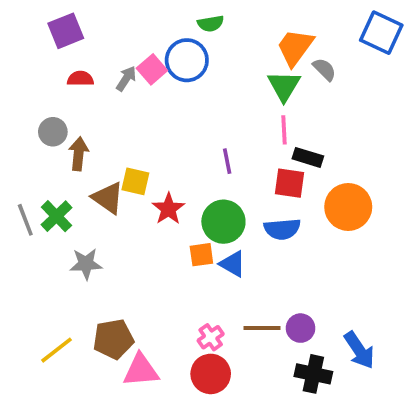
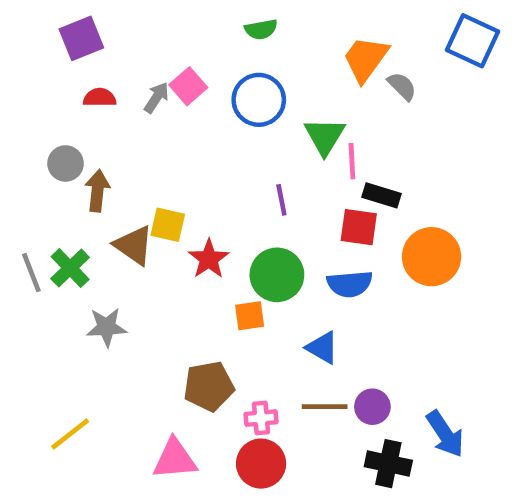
blue circle: (187, 60) -> (259, 100), moved
green triangle: (284, 86) -> (325, 136), moved
blue triangle: (233, 264) -> (322, 348), moved
pink cross: (211, 337) -> (261, 418), turned 30
brown pentagon: (113, 339) -> (209, 386), moved

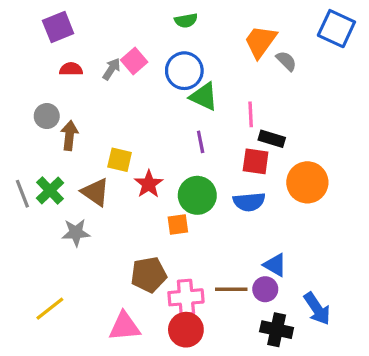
green triangle: (325, 136) -> (204, 97), moved, turned -36
brown triangle: (134, 245) -> (95, 192), moved
blue triangle: (322, 348) -> (275, 265), moved
pink cross: (261, 418) -> (186, 297), size x1.5

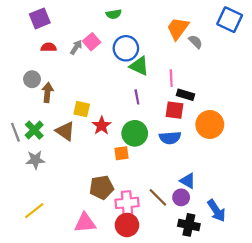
green semicircle: (186, 21) -> (114, 14), moved
gray star: (76, 233) -> (35, 160), moved
brown line: (231, 289) -> (158, 197), turned 45

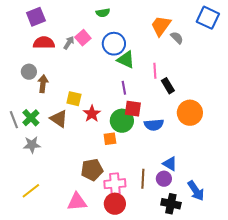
red semicircle: (49, 47) -> (44, 43), size x1.5
black rectangle: (186, 95) -> (168, 86), turned 42
red square: (174, 110) -> (133, 109), moved
brown line: (158, 197) -> (143, 179), turned 48

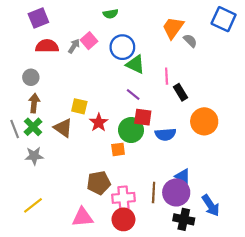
brown arrow: (43, 84) -> (34, 103), moved
purple line: (124, 88) -> (133, 94), turned -40
purple circle: (164, 179) -> (176, 192), size x1.6

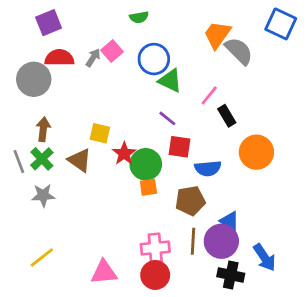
gray semicircle: (190, 41) -> (239, 51), size x1.6
pink line: (167, 76) -> (209, 95), turned 42
gray circle: (31, 77) -> (34, 79), moved, size x1.6
green circle: (131, 130) -> (146, 164), moved
brown pentagon: (99, 183) -> (190, 201), moved

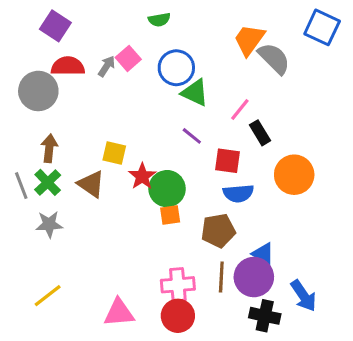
purple square: (49, 23) -> (55, 26), turned -35
red square: (179, 147) -> (227, 161), moved

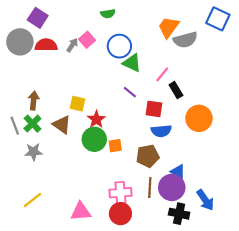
gray semicircle: (274, 58) -> (185, 40), turned 120
gray circle: (38, 91) -> (20, 42), moved
green circle: (167, 189) -> (94, 139), moved

